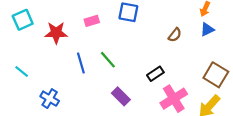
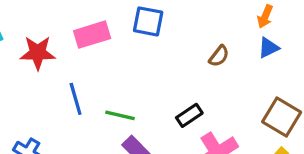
pink rectangle: (92, 21) -> (92, 35), size x1.5
green line: (108, 60) -> (120, 115), moved, turned -36

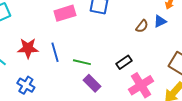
blue triangle: (268, 48) -> (160, 21), moved
red star: (38, 53) -> (28, 48), moved

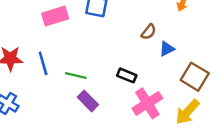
blue triangle: (160, 21) -> (167, 49), moved
black rectangle: (124, 62) -> (127, 75), turned 56

